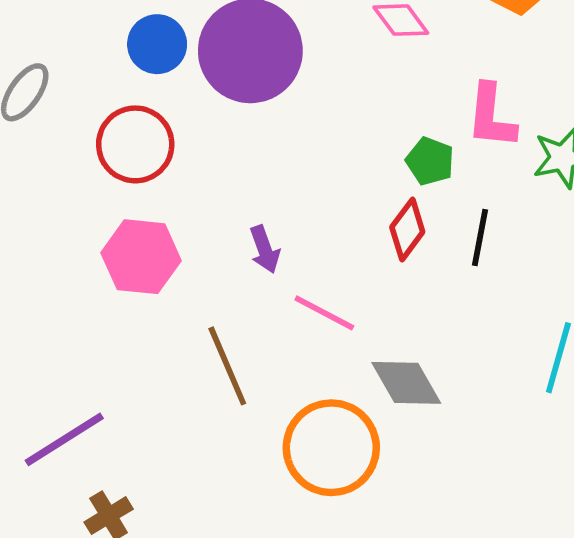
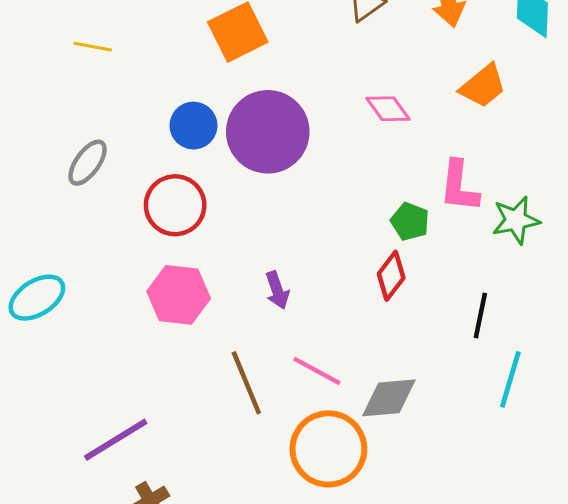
black line: (480, 237) -> (480, 315), moved
pink line: (324, 313) -> (317, 371), moved
gray diamond: (406, 383) -> (389, 398), turned -66

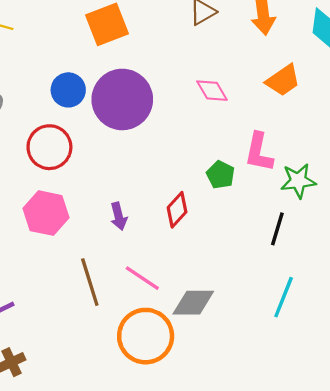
red diamond: (391, 276) -> (177, 210), moved
black line: (480, 315) -> (277, 229), moved

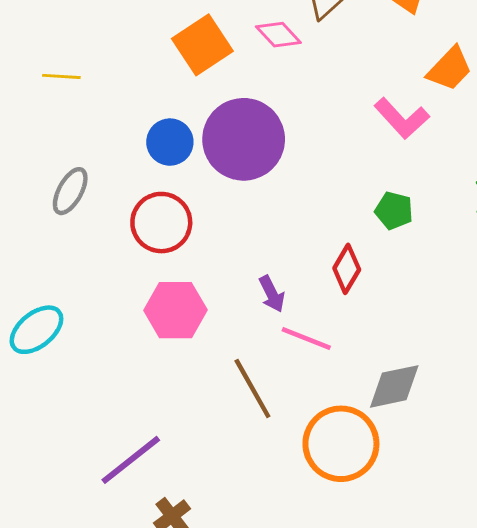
pink diamond: (212, 91) -> (278, 35), moved
pink L-shape: (259, 152) -> (402, 118), moved, turned -42
pink line: (142, 278) -> (306, 339), moved

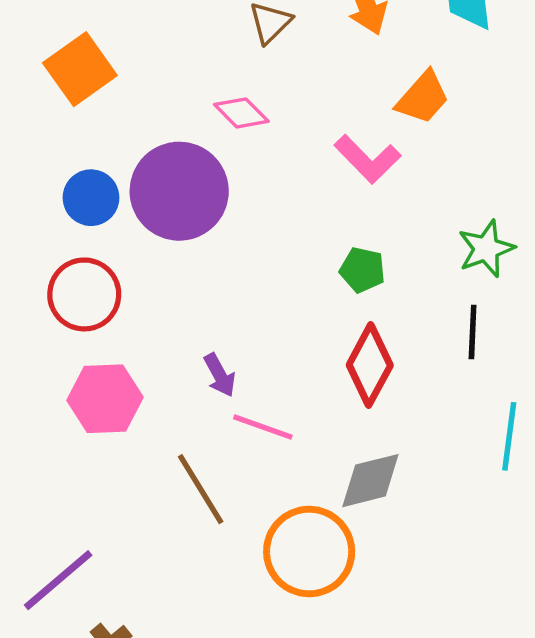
pink diamond: (278, 35) -> (241, 113), moved
orange square: (202, 45) -> (80, 69), moved
red diamond: (347, 269) -> (370, 365), moved, size x1.4

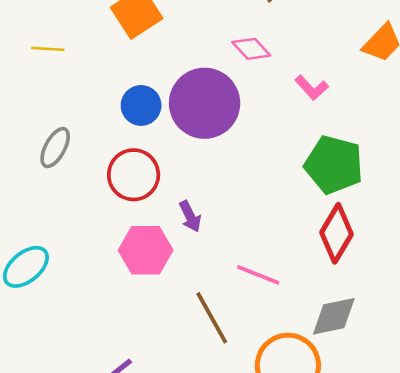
pink L-shape: (368, 159) -> (312, 88), moved, size x0.7
green pentagon: (362, 270) -> (334, 165), size x1.8
purple arrow: (220, 375) -> (190, 216), moved

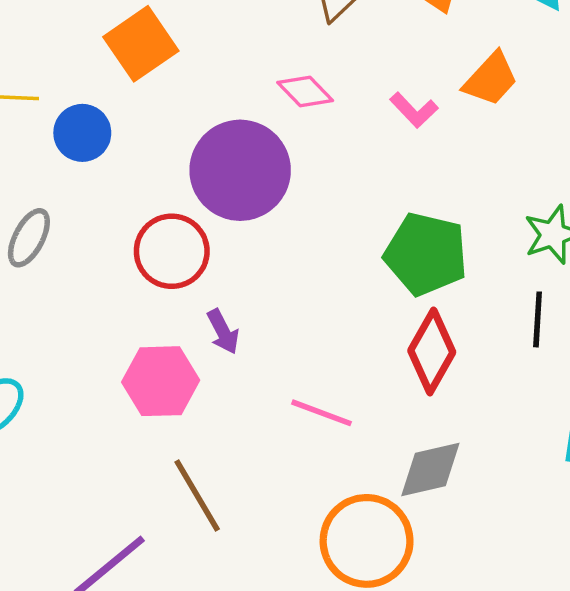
pink L-shape: (312, 88) -> (414, 110), moved
blue circle: (141, 105) -> (82, 133), moved
red circle: (134, 175) -> (172, 251), moved
brown line: (212, 318) -> (197, 496), moved

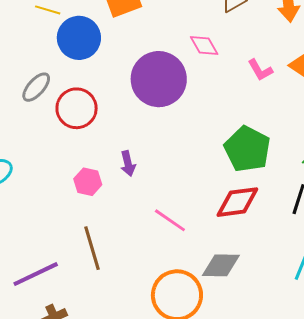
blue circle: (82, 133) -> (79, 38), size x1.4
red circle: (172, 251) -> (77, 108), moved
red diamond: (432, 351) -> (237, 202), turned 39
pink hexagon: (161, 381) -> (88, 182), size x0.7

